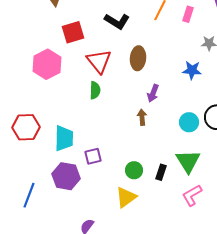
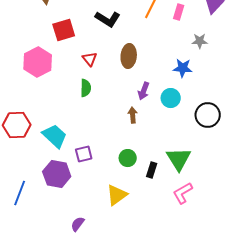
red triangle: (99, 61) -> (90, 59), size x0.6
cyan circle: (189, 122) -> (171, 98), moved
cyan trapezoid: (64, 138) -> (55, 136), turned -48
green circle: (134, 170) -> (128, 158), moved

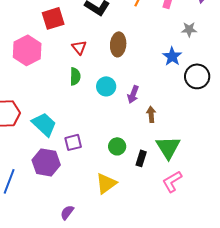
blue star: (183, 68) -> (172, 56), turned 30
purple arrow: (144, 91) -> (133, 94), moved
cyan circle: (171, 98) -> (106, 86), moved
brown arrow: (133, 115) -> (151, 114), moved
black circle: (208, 115) -> (197, 76), moved

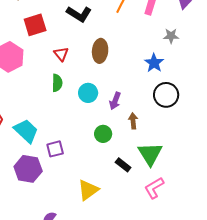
black circle: (197, 76) -> (166, 95), moved
green circle: (117, 146) -> (103, 134), moved
black rectangle: (141, 158) -> (123, 165), turned -70

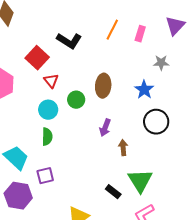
red square: (35, 25) -> (37, 58), moved, turned -30
brown ellipse: (100, 51) -> (103, 86), moved
green semicircle: (57, 83) -> (47, 137), moved
cyan circle: (88, 93) -> (48, 110), moved
green circle: (103, 134) -> (76, 100), moved

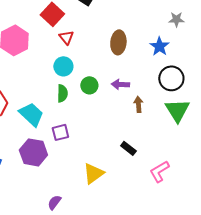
green circle: (76, 100) -> (89, 85), moved
purple arrow: (105, 128) -> (120, 84), turned 72
green triangle: (140, 181) -> (177, 110), moved

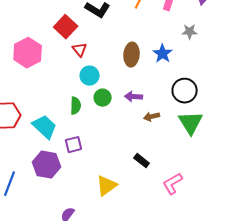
blue star: (159, 46) -> (163, 54), moved
cyan circle: (63, 66) -> (90, 76), moved
brown arrow: (138, 104) -> (152, 117), turned -98

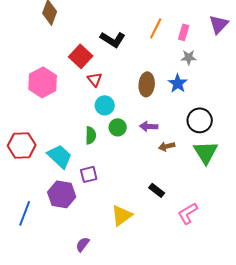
gray star: (190, 32) -> (189, 57), moved

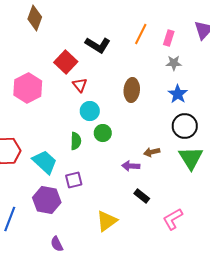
blue star: (178, 83) -> (178, 94), moved
purple arrow: (149, 126) -> (131, 166), moved
purple semicircle: (83, 244) -> (57, 244), moved, turned -63

